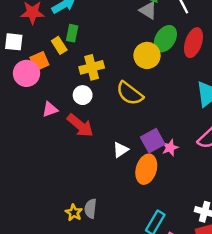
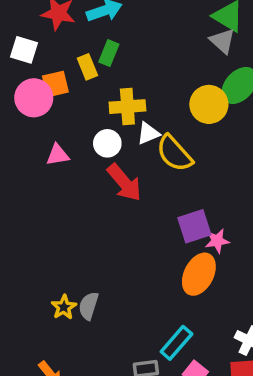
red arrow: (80, 125) -> (124, 183), moved
white triangle: (121, 150) -> (148, 133), moved
orange ellipse: (146, 169) -> (199, 274), moved

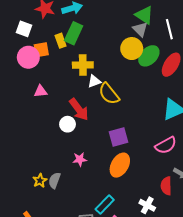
green rectangle: (109, 53) -> (74, 33), size x1.5
yellow circle: (209, 104) -> (132, 49), moved
white circle: (107, 143) -> (67, 124), moved
pink star: (217, 241) -> (80, 159), moved

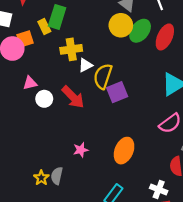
yellow semicircle: (109, 94) -> (103, 76), turned 65
white circle: (67, 124) -> (44, 99), moved
purple square: (119, 137) -> (117, 92), moved

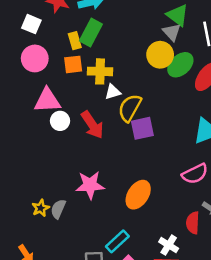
orange square: (25, 39) -> (73, 64), moved
pink triangle: (30, 83) -> (47, 100), size x1.6
pink star: (81, 150) -> (90, 185), size x1.6

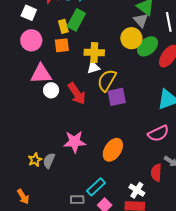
yellow cross: (100, 71) -> (94, 53), moved

